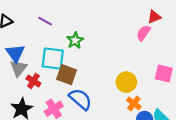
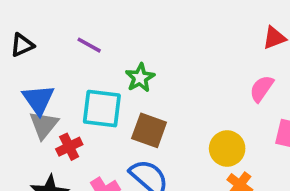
pink semicircle: (143, 33) -> (262, 89), moved
brown square: (67, 75) -> (149, 130), moved
red cross: (33, 81) -> (69, 147), turned 32

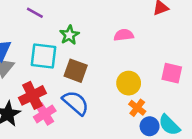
pink semicircle: (262, 89) -> (124, 35), moved, turned 48
red cross: (69, 147) -> (32, 95), moved, size x1.5

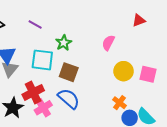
pink semicircle: (124, 35) -> (108, 43), turned -56
yellow circle: (129, 83) -> (124, 71), moved

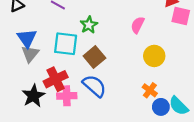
brown square: (69, 72) -> (94, 57), turned 30
pink square: (148, 74) -> (181, 16), moved
pink cross: (43, 108) -> (67, 96), turned 30

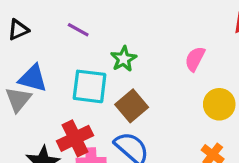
blue triangle: (27, 38) -> (33, 78), turned -40
gray triangle: (30, 54) -> (18, 99), moved

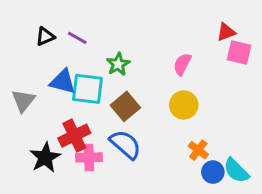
black triangle: (18, 30) -> (45, 36), moved
blue triangle: (33, 78) -> (63, 82), moved
yellow circle: (219, 104) -> (184, 105), moved

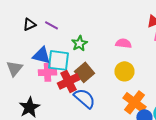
pink semicircle: (182, 64) -> (123, 43), turned 70
red cross: (74, 136) -> (68, 81), moved
orange cross: (198, 150) -> (134, 102), size x1.6
pink cross: (89, 157) -> (47, 72), moved

